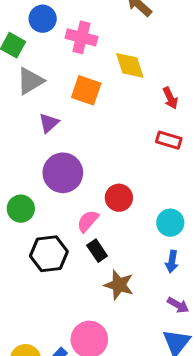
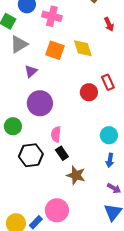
yellow diamond: (130, 65) -> (83, 48), moved
red arrow: (170, 98) -> (109, 24), moved
red rectangle: (169, 140) -> (108, 82), turned 49
red circle: (119, 198) -> (89, 92), moved
pink semicircle: (88, 221) -> (56, 134), turned -35

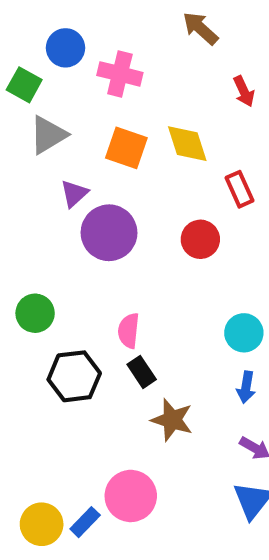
red rectangle: (108, 82) -> (240, 189), moved
purple circle: (40, 103) -> (109, 233), moved

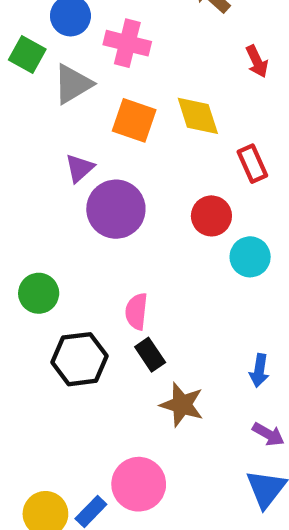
gray triangle: (48, 135) -> (73, 84), moved
cyan circle: (244, 333) -> (250, 257), moved

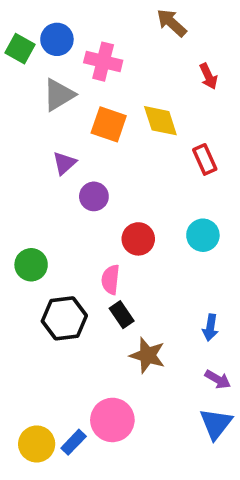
green square: (27, 55) -> (20, 49), moved
purple circle: (116, 209) -> (94, 196), size x0.6
red circle: (211, 216) -> (138, 239), moved

